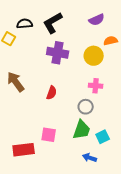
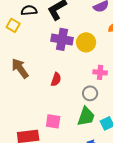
yellow circle: (94, 56) -> (86, 42), moved

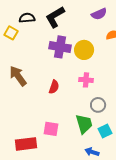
pink cross: (100, 72) -> (86, 80), moved
gray circle: (90, 93) -> (98, 105), moved
green trapezoid: (86, 116) -> (84, 124), turned -35

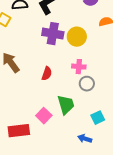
gray circle: (98, 105) -> (87, 84), moved
green trapezoid: (84, 124) -> (66, 105), moved
pink square: (51, 129) -> (44, 116), turned 35

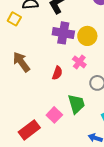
pink cross: (79, 67) -> (79, 62), moved, turned 32
red rectangle: (19, 131) -> (29, 130), turned -30

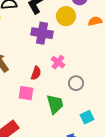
yellow circle: (87, 36) -> (66, 16), moved
pink square: (54, 115) -> (26, 93), moved, turned -35

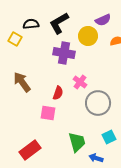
gray circle: (76, 83) -> (98, 103), size x1.6
green trapezoid: (55, 104) -> (77, 142), moved

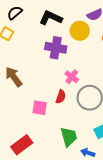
black L-shape: (59, 23) -> (51, 18), turned 55
black semicircle: (31, 24) -> (15, 13), moved, turned -35
red semicircle: (58, 93) -> (61, 97), moved

